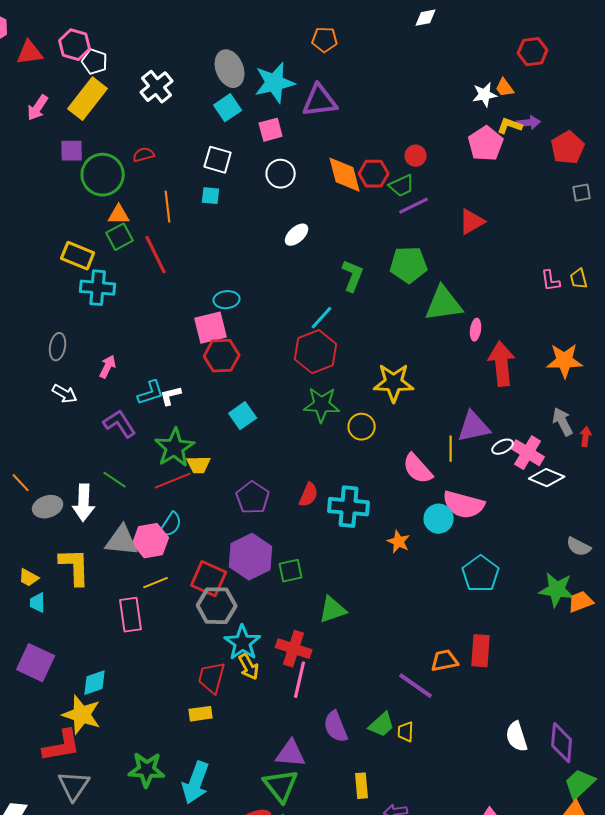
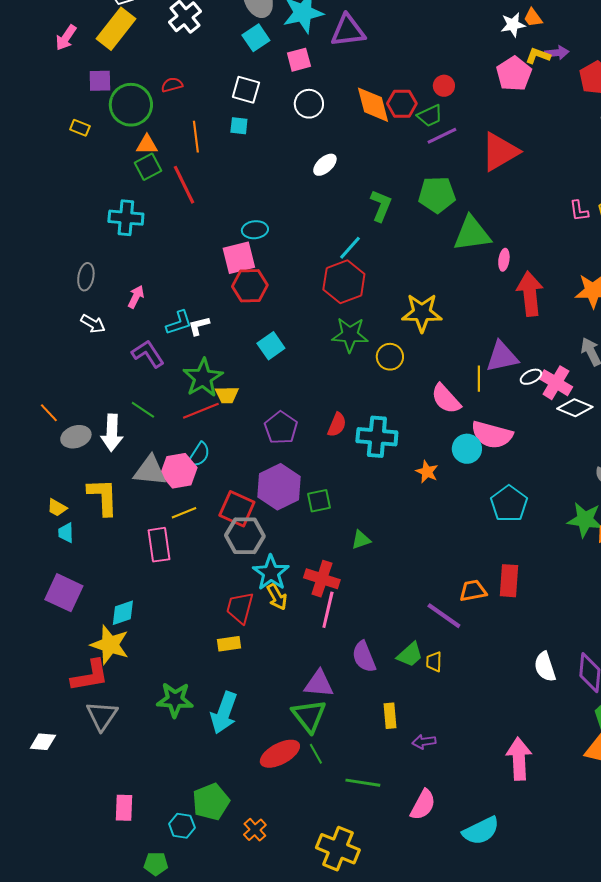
red triangle: (472, 222) -> (500, 152), size x1.5
yellow rectangle: (78, 256) -> (80, 128), moved, size x0.6
green triangle: (333, 610) -> (361, 540), size x0.7

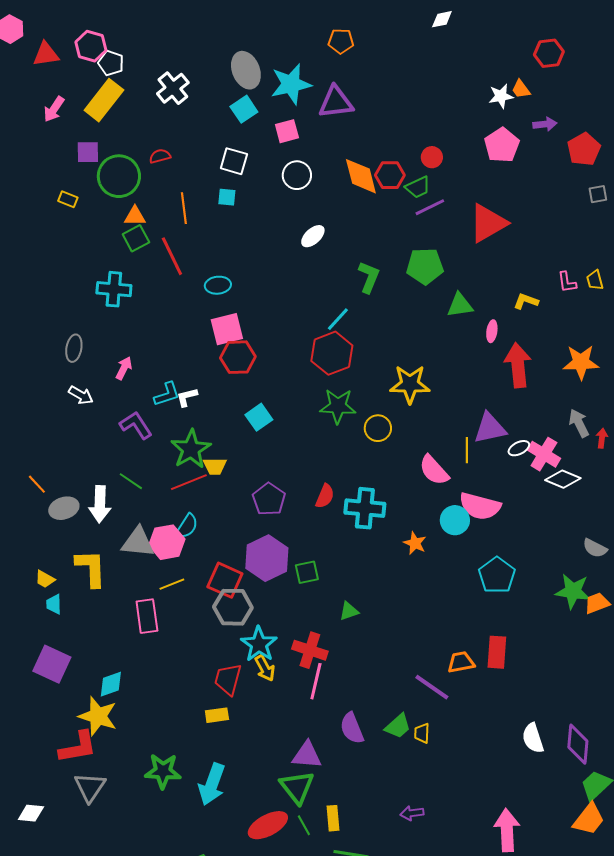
yellow L-shape: (538, 56) -> (526, 301), moved
cyan ellipse: (255, 230) -> (218, 285), moved
green triangle: (472, 234) -> (460, 305), size x0.7
yellow rectangle: (390, 716) -> (333, 818), moved

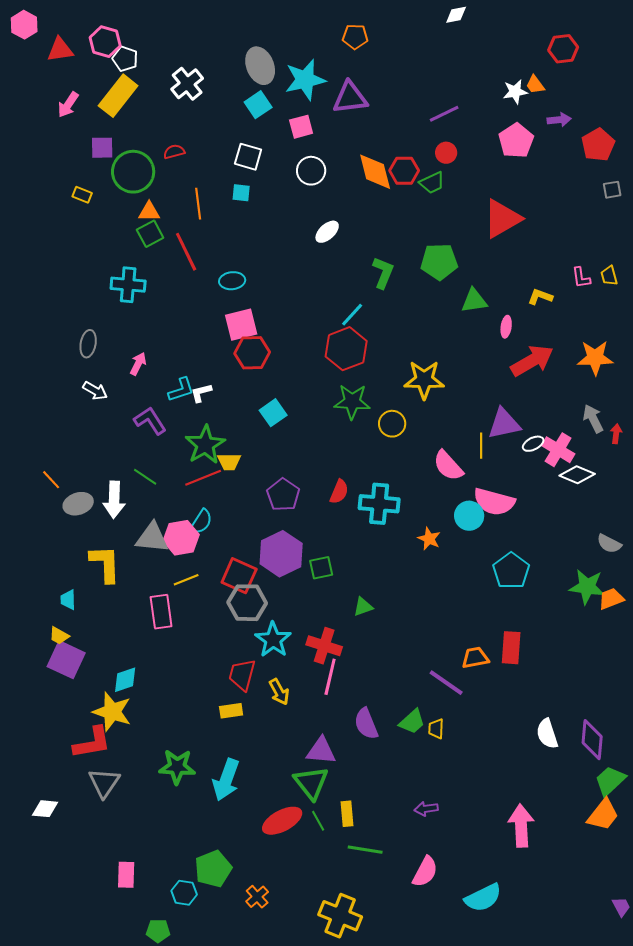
purple line: (430, 207) -> (444, 114), moved
red arrow: (518, 365) -> (532, 361), turned 66
yellow trapezoid: (45, 579) -> (59, 636), moved
yellow arrow: (265, 668) -> (279, 692), moved

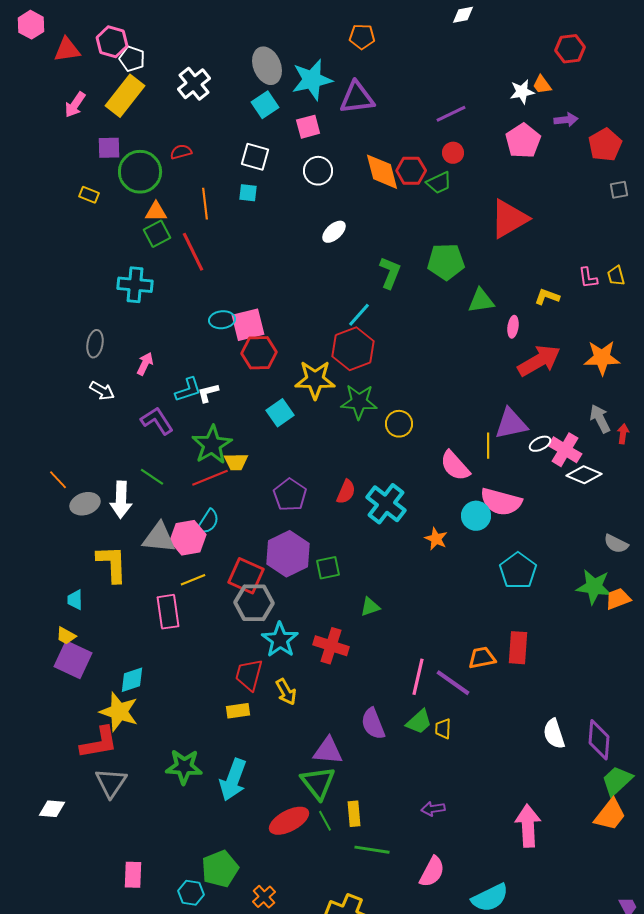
cyan ellipse: (232, 281) -> (222, 320), moved
yellow star: (424, 380) -> (315, 380), moved
cyan cross: (379, 504) -> (386, 504), turned 33
pink line: (330, 677) -> (418, 677), moved

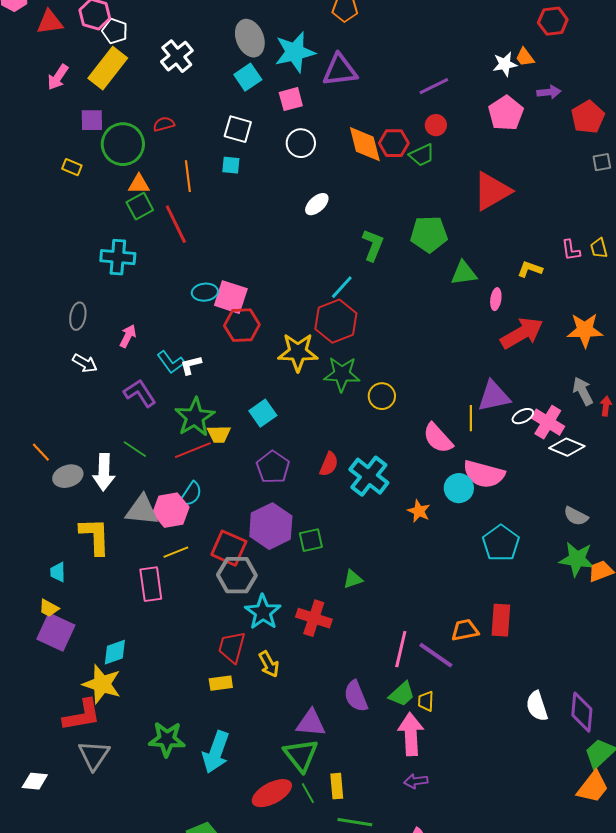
pink square: (248, 325) -> (231, 297), turned 32
cyan L-shape: (188, 390) -> (171, 362), turned 72
cyan square: (280, 413) -> (263, 413), moved
gray semicircle: (616, 544) -> (576, 516), moved
pink arrow: (528, 826) -> (411, 734), moved

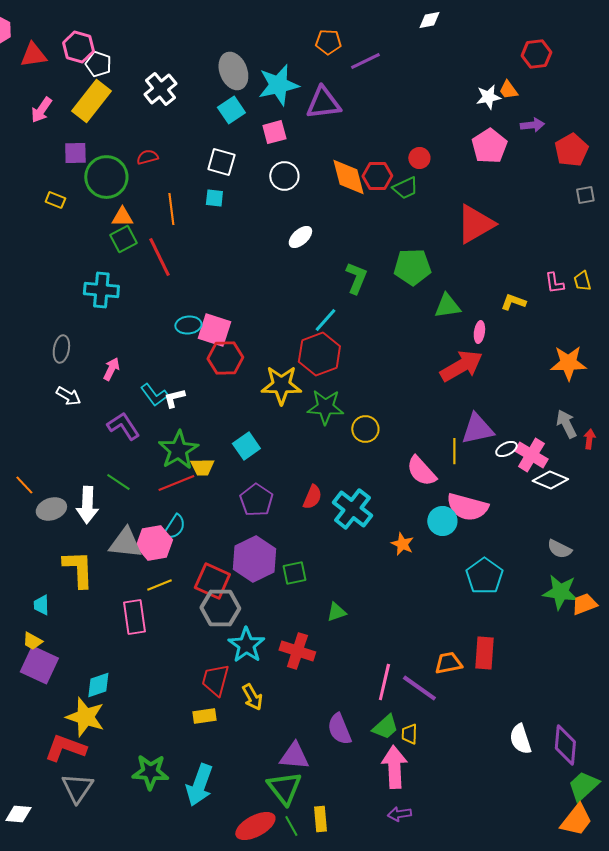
purple line: (434, 86) -> (365, 61), moved
red arrow: (522, 333) -> (461, 366), moved
red L-shape: (82, 715) -> (65, 748), turned -150

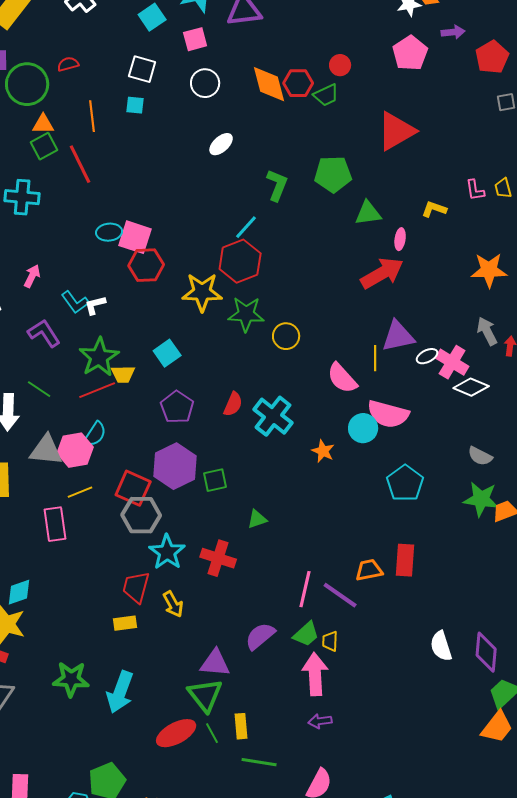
purple semicircle: (339, 729) -> (260, 636), turned 72

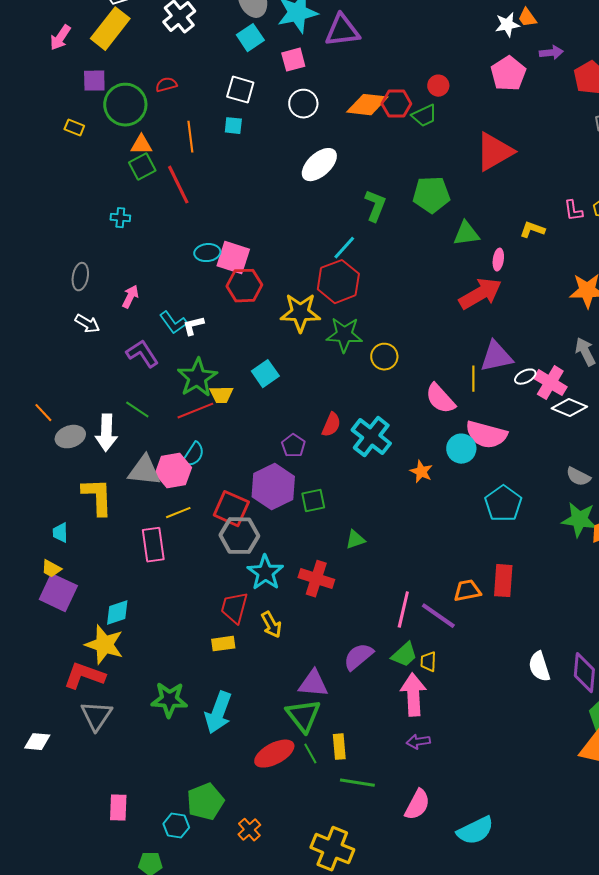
orange diamond: (269, 84) -> (367, 105), turned -69
white ellipse: (221, 144) -> (319, 165), size x1.5
cyan cross: (22, 197) -> (120, 218), size x0.6
purple pentagon: (177, 407) -> (293, 446), moved, size x0.7

